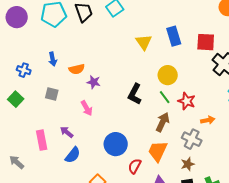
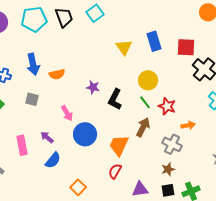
blue arrow: (53, 59) -> (33, 64), size x1.5
purple star: (94, 82) -> (93, 87), moved
blue circle: (116, 144) -> (85, 134), moved
orange trapezoid: (158, 151) -> (119, 145), moved

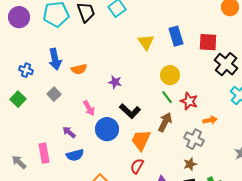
gray square: (32, 99) -> (54, 94), turned 32
black L-shape: (115, 99) -> (130, 111), moved, turned -75
pink rectangle: (22, 145) -> (44, 153), moved
blue semicircle: (53, 160) -> (75, 155), turned 36

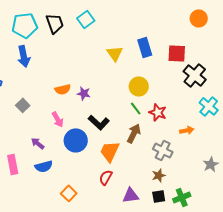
blue arrow: (55, 59) -> (24, 56), moved
orange semicircle: (79, 69) -> (63, 89), moved
orange arrow: (210, 120) -> (187, 130), moved

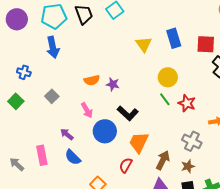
brown arrow: (134, 133) -> (163, 160), moved
blue semicircle: (44, 166) -> (73, 157), turned 60
red semicircle: (106, 177) -> (126, 165), moved

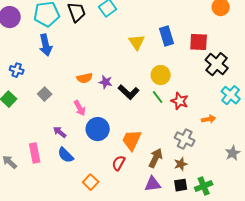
black L-shape: (128, 113) -> (129, 92), moved

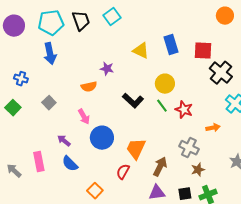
yellow triangle: (137, 42) -> (141, 51), turned -30
purple star: (106, 82) -> (107, 69), moved
brown star: (181, 164) -> (198, 170), moved

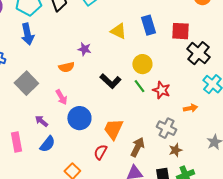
gray square: (49, 103) -> (26, 83), size x1.6
blue semicircle: (70, 164) -> (47, 144), turned -96

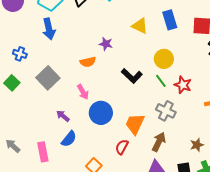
gray cross: (166, 128) -> (166, 111), moved
pink rectangle: (16, 142) -> (43, 152), moved

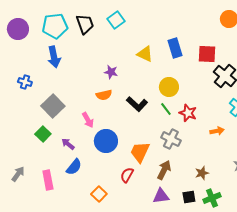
orange semicircle: (88, 62) -> (104, 95), moved
green square: (12, 83) -> (43, 134), moved
gray arrow: (13, 146) -> (18, 174), turned 84

